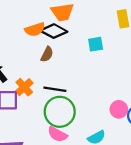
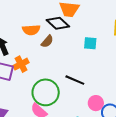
orange semicircle: (35, 29) -> (31, 30), moved
black line: (55, 89) -> (75, 80), moved

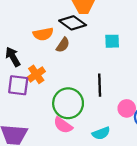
black line: (75, 80) -> (100, 85), turned 72

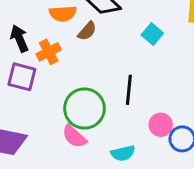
cyan square: (112, 41) -> (152, 34), turned 35
orange cross: (36, 74) -> (49, 52), moved

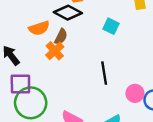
orange cross: (49, 52) -> (55, 51), moved
green circle: (84, 108) -> (31, 103), moved

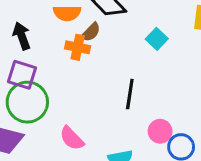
orange cross: (55, 51) -> (78, 47), turned 36

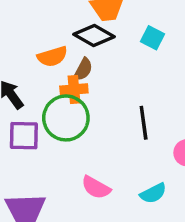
cyan square: (157, 39) -> (152, 38), moved
green circle: (27, 102) -> (66, 118), moved

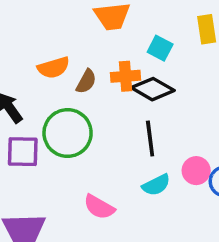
black diamond: (94, 35) -> (153, 89), moved
orange cross: (74, 89) -> (126, 76), moved
cyan semicircle: (153, 193) -> (156, 185), moved

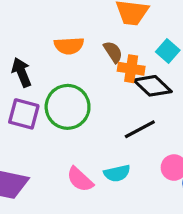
brown semicircle: (86, 81) -> (113, 52), moved, turned -75
black line: (150, 138) -> (140, 129), turned 56
cyan semicircle: (156, 185) -> (117, 173), moved

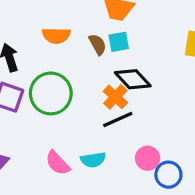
cyan square: (168, 51) -> (119, 42), moved, turned 35
orange cross: (131, 69) -> (115, 97), moved, turned 30

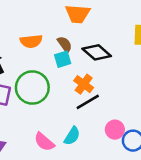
cyan square: (119, 42) -> (63, 59), moved
black diamond: (133, 79) -> (97, 52), moved
cyan semicircle: (93, 160) -> (72, 136), turned -42

